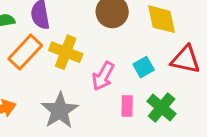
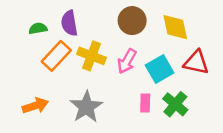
cyan square: (144, 67) -> (160, 69), size x1.5
pink arrow: (103, 76) -> (127, 61), moved

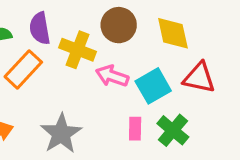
yellow cross: (92, 56) -> (78, 50), moved
pink arrow: (127, 61) -> (112, 76), turned 80

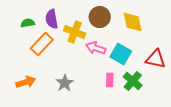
red triangle: (199, 78) -> (156, 59), moved
cyan square: (153, 86) -> (121, 54), turned -30
gray star: (61, 134) -> (65, 83), size x0.7

